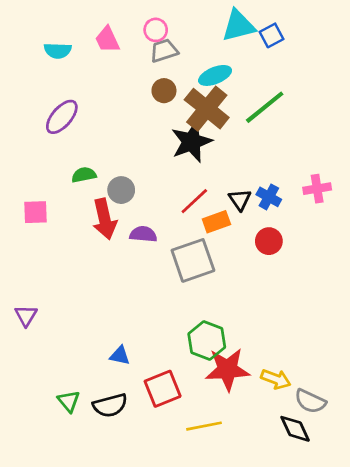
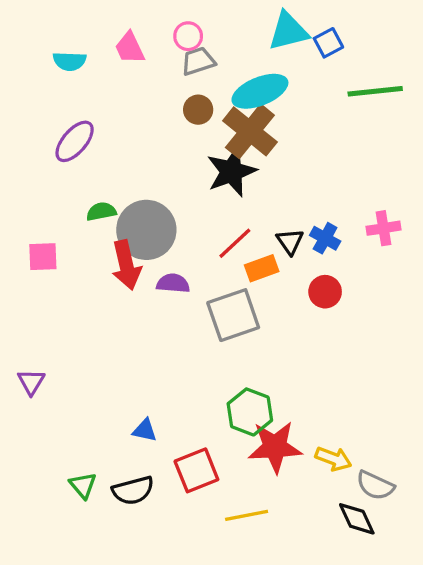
cyan ellipse: (215, 75) -> (260, 91), size x1.4
green line: (265, 107) -> (375, 91), moved, turned 33
gray circle: (121, 190) -> (146, 230), size x1.8

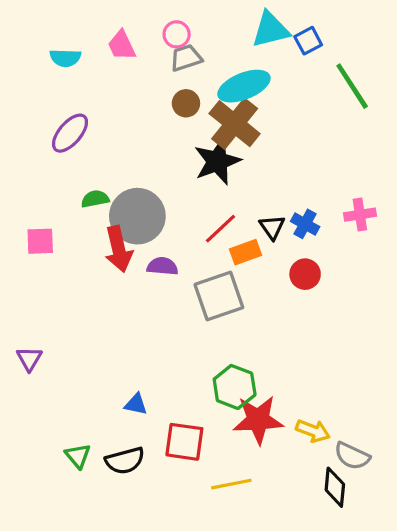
green line: (375, 91) -> (352, 86), turned 63
red square: (196, 470) -> (184, 442), turned 30
black diamond: (357, 519) -> (335, 487), turned 30

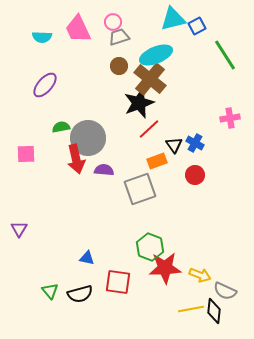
pink trapezoid: (122, 45) -> (78, 29), size x1.4
pink cross: (360, 215) -> (230, 118), moved
red line: (220, 229) -> (149, 129), moved
yellow line: (231, 484) -> (191, 309), moved

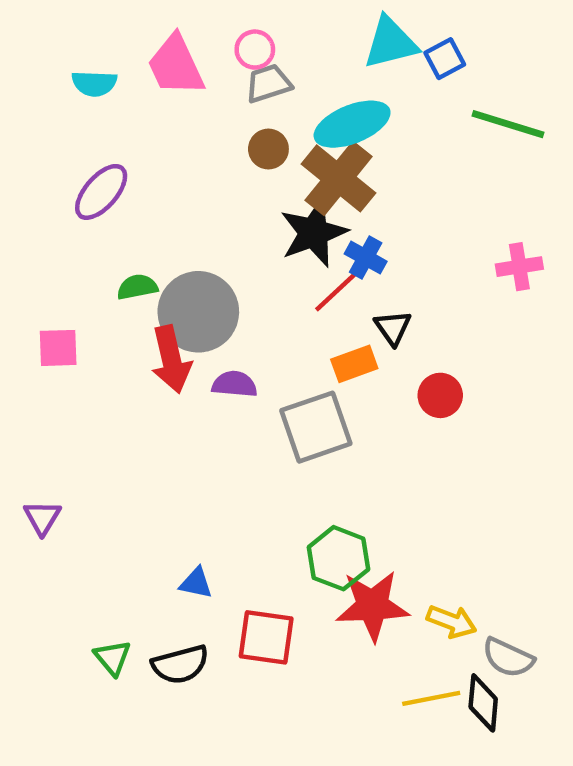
green line: (225, 55) -> (508, 124), turned -40
blue cross: (195, 143) -> (366, 258), moved

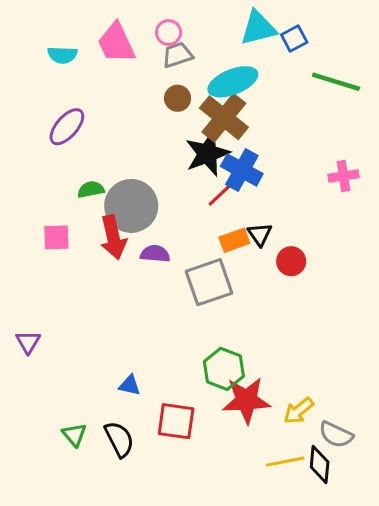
blue cross: (366, 258) -> (242, 170), size x1.5
black triangle: (393, 328) -> (260, 234), moved
pink square: (58, 348) -> (56, 237), moved
yellow arrow: (452, 622) -> (299, 411), turned 120
black semicircle: (180, 664) -> (119, 439), turned -102

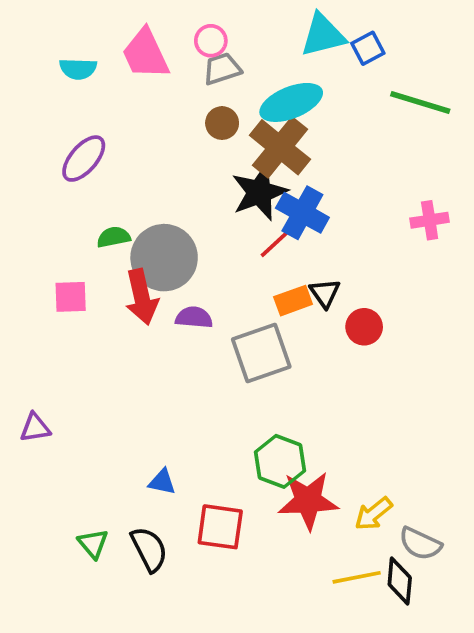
purple triangle: (28, 342) -> (35, 428), turned 50

